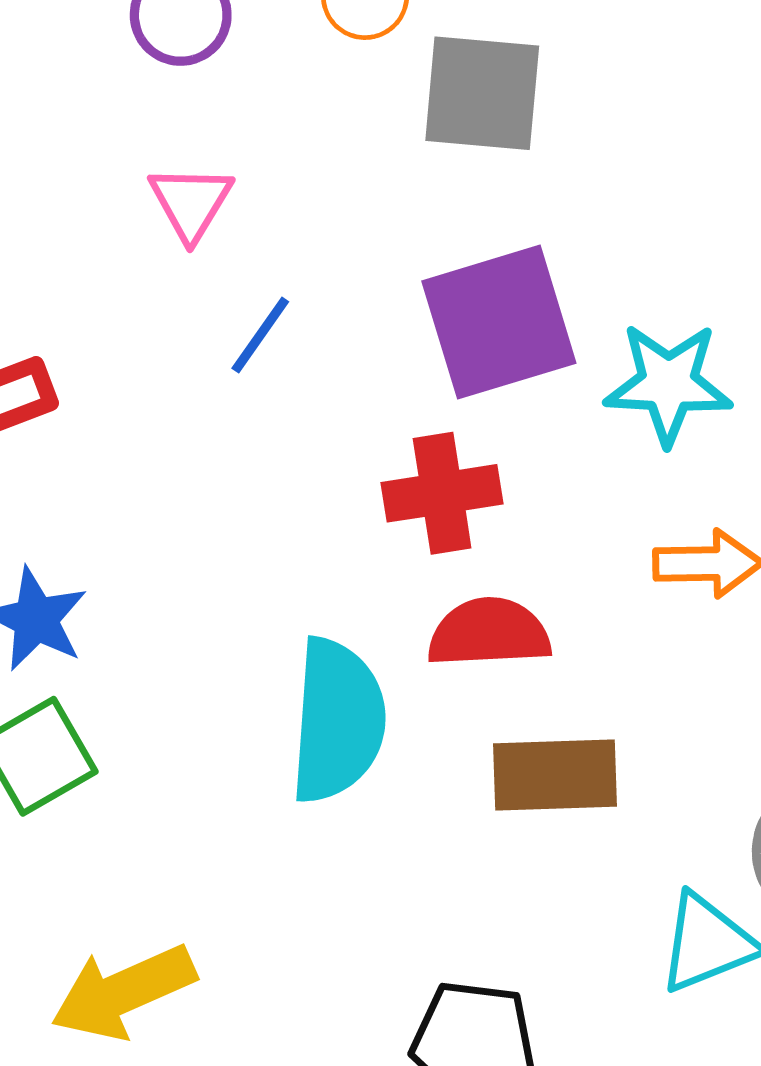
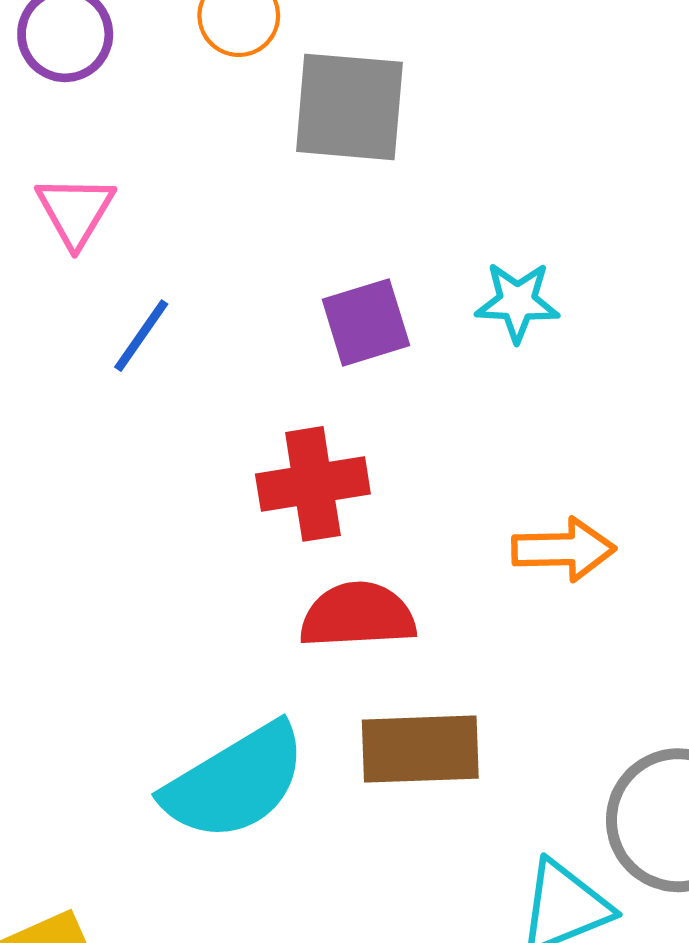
purple square: (499, 322) -> (366, 322), size x0.6
cyan star: (668, 384) -> (517, 302), moved, size x0.7
cyan semicircle: (337, 721) -> (235, 782), moved, turned 55

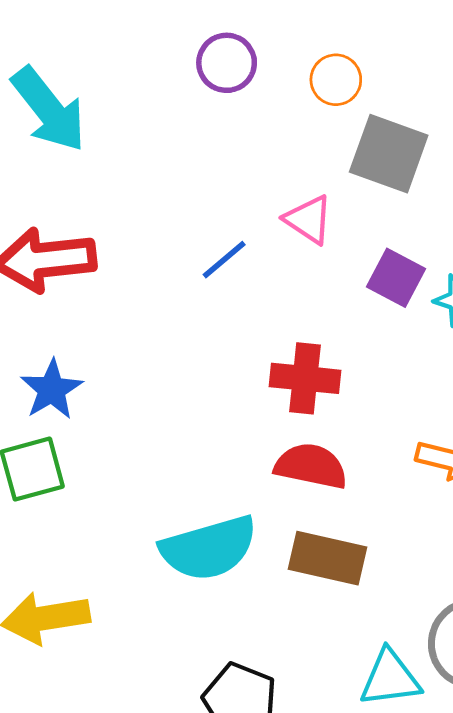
pink triangle: (75, 211) -> (309, 220), moved, turned -42
purple square: (366, 322) -> (396, 278), moved, turned 30

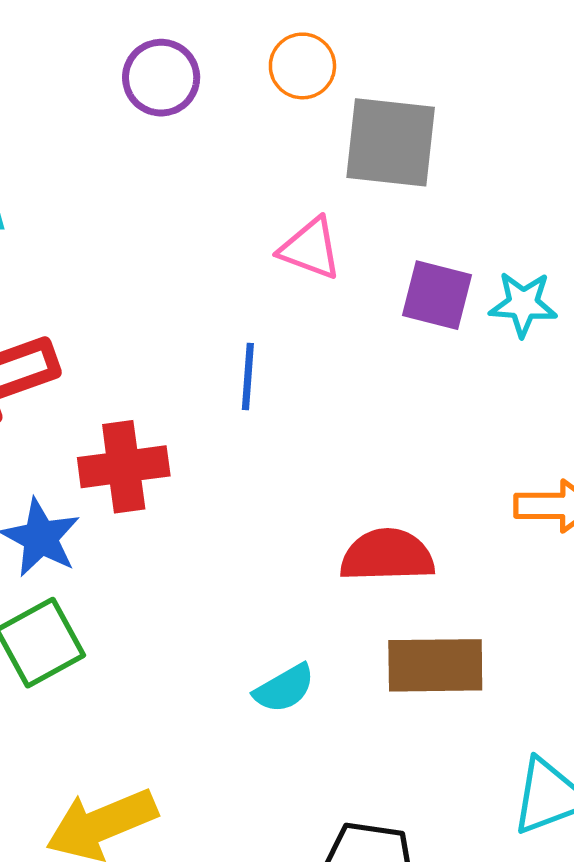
blue line: (224, 260) -> (248, 376), moved, turned -32
red cross: (305, 378) -> (124, 467), moved
cyan semicircle: (209, 548) -> (284, 688), size x0.5

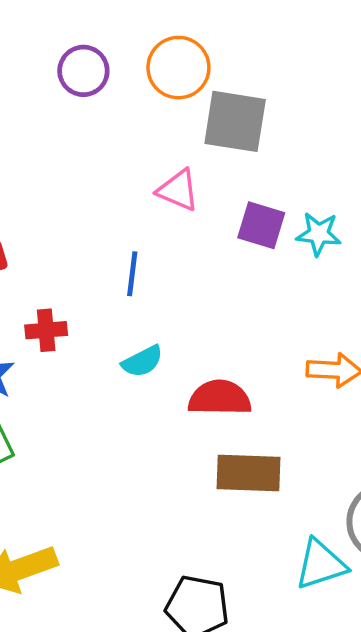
orange circle: (302, 66) -> (178, 68), size x1.4
red cross: (124, 467) -> (46, 330), size x0.7
cyan semicircle: (284, 688) -> (142, 361), moved

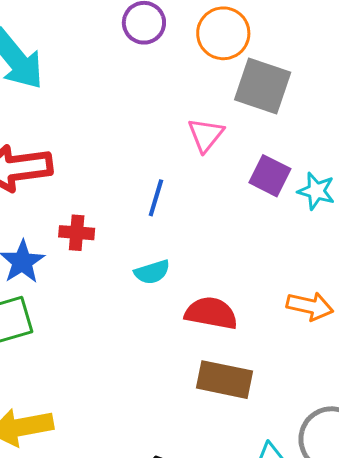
pink triangle: (178, 190) -> (206, 135), turned 36

